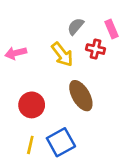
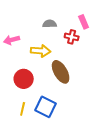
gray semicircle: (76, 26) -> (50, 24), moved, turned 48
yellow arrow: (62, 54) -> (41, 51), moved, turned -48
blue square: (61, 142) -> (46, 107), turned -35

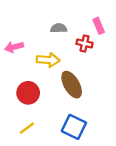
blue square: (46, 107) -> (74, 127), moved
yellow line: (23, 109) -> (27, 128), turned 40

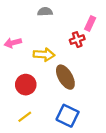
pink rectangle: (99, 26) -> (90, 23), turned 48
gray semicircle: (59, 28) -> (45, 12), moved
red cross: (85, 43) -> (77, 40), turned -32

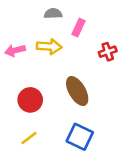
pink rectangle: (90, 23) -> (78, 28), moved
red cross: (77, 40) -> (108, 52), moved
yellow arrow: (44, 55) -> (49, 47), moved

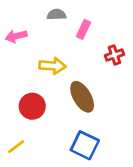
yellow arrow: (49, 47) -> (52, 66), moved
pink arrow: (15, 50) -> (16, 36), moved
yellow line: (29, 138) -> (16, 147), moved

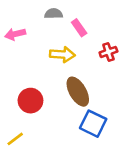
pink rectangle: (83, 29) -> (79, 28), turned -60
yellow arrow: (52, 66) -> (62, 55), moved
blue square: (85, 145) -> (93, 124), moved

